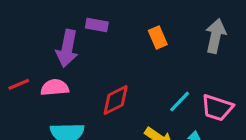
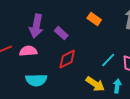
purple rectangle: (97, 25) -> (61, 33), moved, turned 32
orange rectangle: (158, 37) -> (94, 19), turned -32

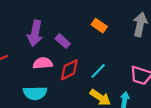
pink semicircle: (28, 51) -> (43, 63), moved
cyan line: (108, 60) -> (98, 71), moved

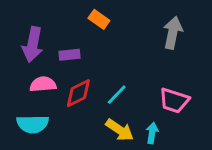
orange rectangle: (99, 26) -> (99, 19), moved
purple rectangle: (63, 41) -> (69, 55), turned -48

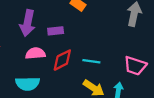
cyan line: (117, 95) -> (91, 61), turned 54

